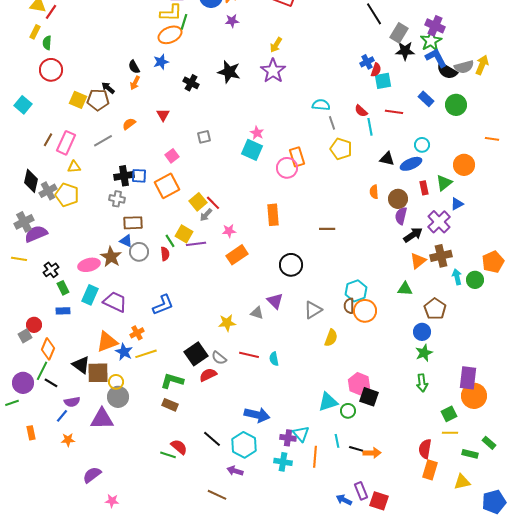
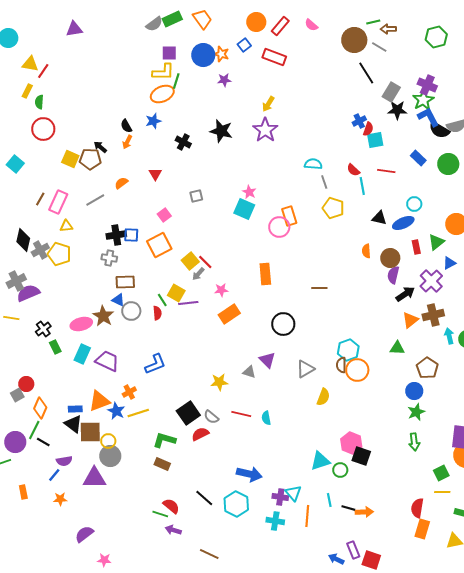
blue rectangle: (63, 311) -> (75, 409), moved
purple arrow: (235, 471) -> (173, 530), moved

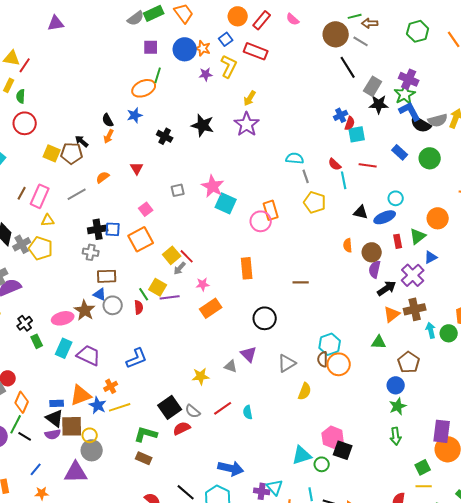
yellow L-shape: (163, 72) -> (229, 66), moved, turned -65
pink star: (249, 192) -> (213, 186), moved, size x1.6
red line: (241, 414) -> (223, 408), turned -48
purple semicircle: (64, 461) -> (53, 434), moved

